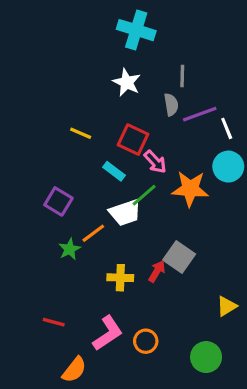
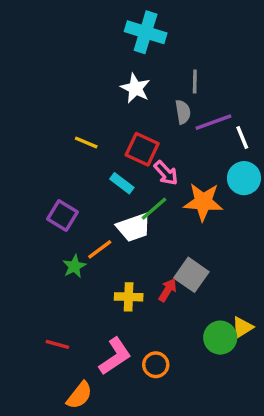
green circle: (206, 357) -> (220, 338), moved

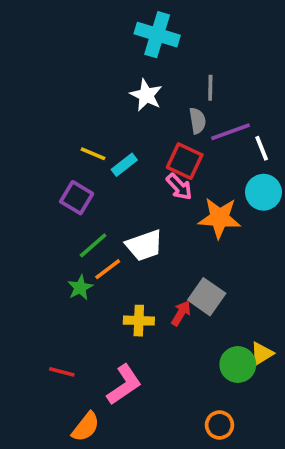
red square: (142, 149) -> (185, 161), moved
cyan rectangle: (122, 183) -> (124, 165), moved, turned -75
green line: (154, 209) -> (93, 245), moved
purple square: (62, 215) -> (77, 198), moved
orange circle: (156, 365) -> (219, 425), moved

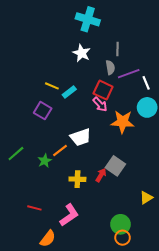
green line: (93, 245) -> (16, 154), moved
green circle: (238, 365) -> (120, 224), moved

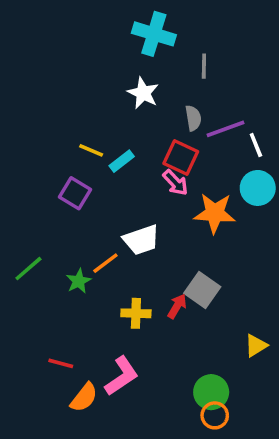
gray line: (117, 49) -> (204, 66), moved
orange semicircle: (48, 239) -> (84, 397), moved

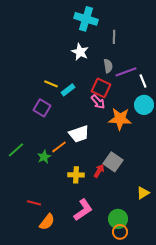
pink L-shape: (122, 376) -> (83, 210), moved

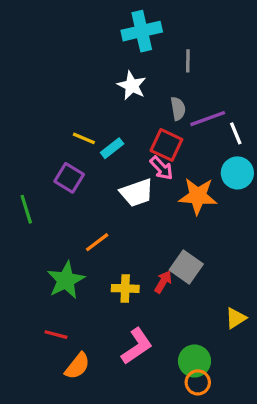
cyan cross: (86, 19) -> (142, 31), turned -30
white trapezoid: (79, 134) -> (137, 193), moved
green line: (16, 150) -> (26, 209), moved, turned -66
green star: (44, 157) -> (66, 280), moved, size x1.6

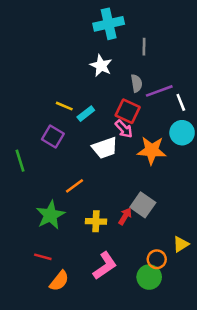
orange circle: (198, 382) -> (157, 259), moved

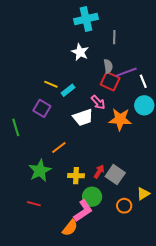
red square: (128, 111) -> (110, 81), moved
gray square: (143, 205) -> (115, 175), moved
green circle: (149, 277) -> (92, 197), moved
orange semicircle: (59, 281) -> (70, 228), moved

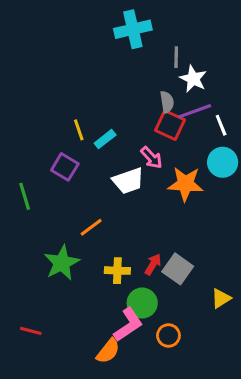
white star: (80, 52) -> (193, 79), moved
yellow line: (51, 84) -> (79, 130), turned 48
red line: (34, 204) -> (31, 331), moved
orange circle: (124, 206) -> (168, 335), moved

